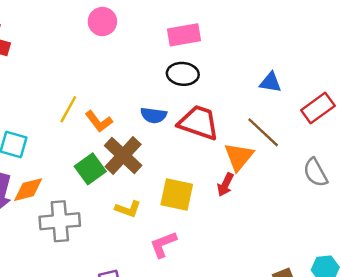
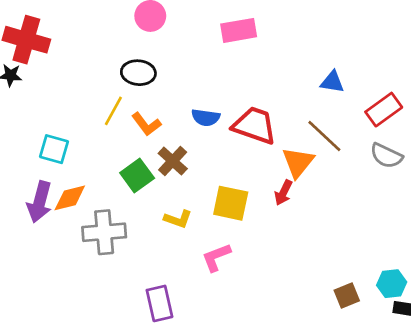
black ellipse: (183, 74) -> (138, 73), moved
brown cross: (123, 155) -> (173, 161), size x0.7
gray semicircle: (316, 173) -> (386, 156), moved, turned -36

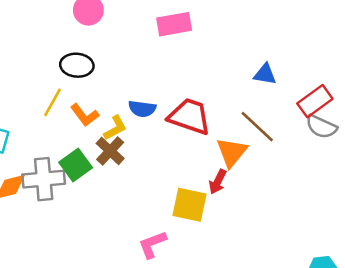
gray semicircle: (386, 156) -> (321, 127), moved
yellow square: (231, 203) -> (189, 205), moved
yellow L-shape: (178, 219) -> (115, 128), moved, turned -48
gray cross: (104, 232) -> (44, 179), moved

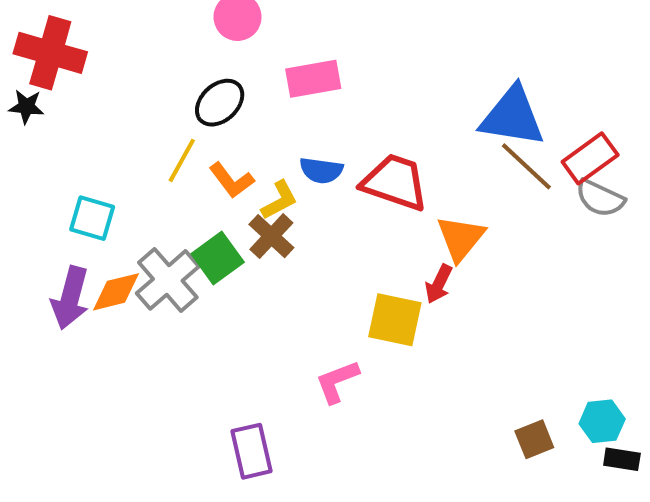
pink rectangle: (174, 24) -> (313, 79), moved
black ellipse: (77, 65) -> (220, 103), turned -48
blue triangle: (265, 74) -> (512, 117), size x1.8
brown line: (257, 127) -> (526, 166), moved
gray cross: (44, 179) -> (168, 280), turned -36

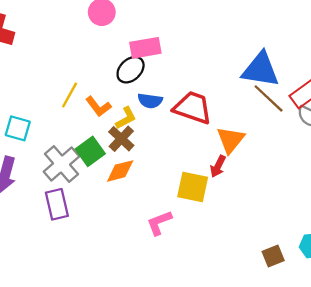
black ellipse: (220, 103) -> (131, 70), moved
orange diamond: (116, 292) -> (120, 171), moved
purple rectangle: (251, 451) -> (57, 204), moved

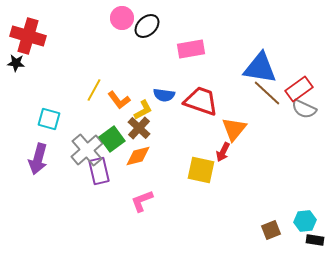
pink rectangle: (145, 48) -> (191, 49), moved
black ellipse: (131, 70) -> (147, 26), moved
purple rectangle: (57, 204) -> (99, 171), moved
pink L-shape: (159, 223) -> (142, 201), moved

